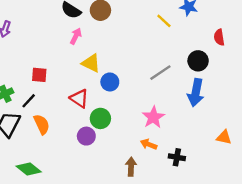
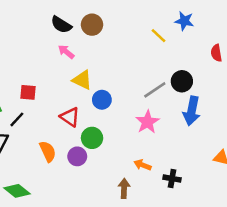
pink arrow: (76, 36) -> (66, 52), turned -77
black circle: (198, 61) -> (182, 81), moved
pink star: (153, 117) -> (147, 122), moved
orange semicircle: (42, 124) -> (48, 151), moved

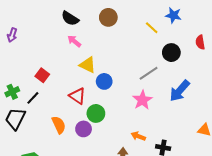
brown circle: (92, 25) -> (108, 17), moved
black circle: (182, 81) -> (171, 53), moved
red square: (28, 92) -> (42, 75), turned 32
blue arrow: (192, 111) -> (180, 91), turned 30

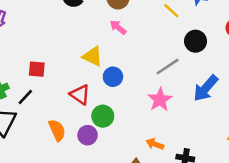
pink arrow: (74, 41) -> (118, 27), moved
red square: (42, 75) -> (37, 69), turned -32

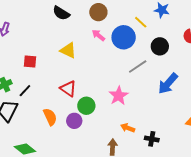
yellow triangle: (93, 56) -> (68, 50), moved
red square: (37, 69) -> (30, 61), moved
blue circle: (113, 77) -> (124, 37), moved, size x1.5
pink star: (160, 100) -> (119, 96), moved

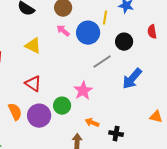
yellow line: (141, 22) -> (105, 18), turned 56
green circle: (86, 106) -> (62, 106), moved
purple circle: (74, 121) -> (39, 116), size x1.5

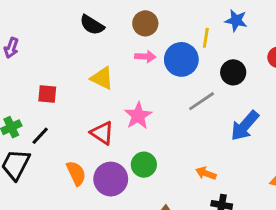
pink arrow: (63, 31) -> (145, 57), turned 144
pink star: (83, 91) -> (138, 116), moved
orange arrow: (92, 123) -> (206, 173), moved

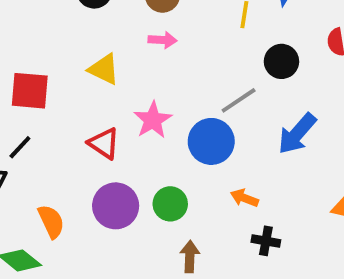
blue circle: (181, 59) -> (211, 141), moved
red square: (47, 94) -> (30, 91), size x1.5
green circle: (144, 165) -> (170, 204), moved
orange semicircle: (76, 173) -> (51, 221), moved

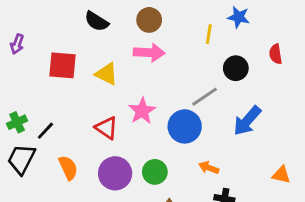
pink arrow: (162, 40) -> (149, 53), size x1.5
red square: (30, 91) -> (63, 65), moved
orange semicircle: (51, 221) -> (68, 168), moved

